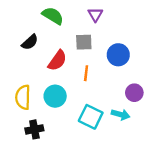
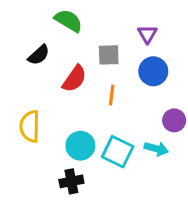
purple triangle: (95, 15) -> (147, 34), moved
cyan circle: (55, 96) -> (80, 146), moved
black cross: (34, 129) -> (71, 181), moved

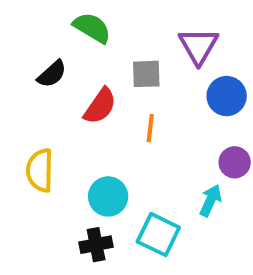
purple triangle: (147, 34) -> (198, 46), size x1.5
blue circle: (153, 71) -> (227, 96), moved
cyan arrow: (156, 149) -> (211, 200), turned -80
cyan square: (118, 152) -> (158, 235), moved

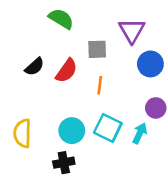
black semicircle: (52, 74) -> (34, 67), moved
yellow semicircle: (40, 170) -> (22, 133), moved
cyan square: (158, 235) -> (108, 128), moved

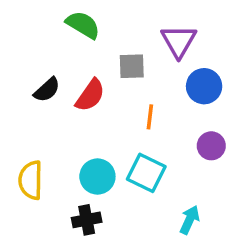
orange line: (100, 85) -> (150, 117), moved
cyan arrow: (140, 133) -> (190, 220), moved

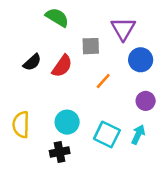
orange line: (150, 117) -> (103, 81), turned 35
cyan square: (146, 173) -> (107, 135), moved
cyan arrow: (190, 220) -> (138, 135), moved

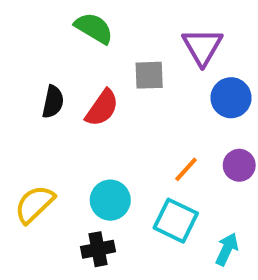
black semicircle: (32, 62) -> (53, 102), turned -36
orange line: (103, 81) -> (186, 169), moved
yellow semicircle: (21, 125) -> (35, 204), turned 45
cyan arrow: (138, 135) -> (227, 249), moved

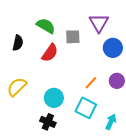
green semicircle: (94, 28) -> (46, 26), moved
black semicircle: (53, 102) -> (18, 43), moved
yellow semicircle: (35, 204) -> (17, 87), moved
black cross: (98, 249) -> (48, 122), turned 35

